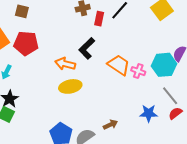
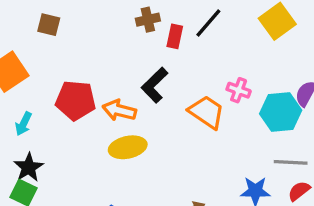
red pentagon: (26, 43) -> (76, 100), moved
pink cross: (138, 71) -> (239, 90), moved
gray line: (170, 96) -> (291, 162), turned -48

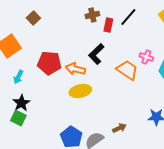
brown square: (49, 25) -> (33, 18), turned 32

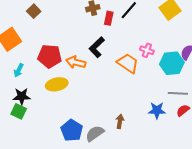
yellow ellipse: (80, 91) -> (57, 84), moved
black star: (21, 103) -> (22, 96), turned 30
brown arrow: (119, 128) -> (120, 121), turned -56

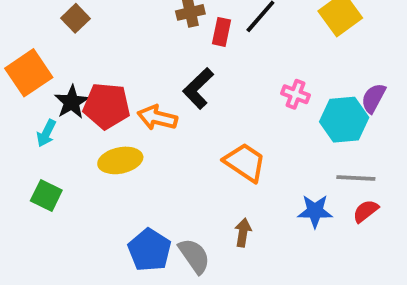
orange trapezoid: (128, 63) -> (245, 162), moved
black star: (22, 96) -> (72, 102), moved, turned -30
green square: (19, 111) -> (46, 195), moved
gray semicircle: (95, 133) -> (194, 256), turned 90

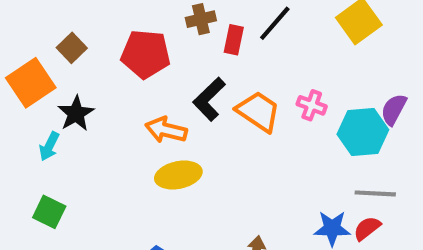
brown square: (76, 18) -> (72, 48), moved
red pentagon: (107, 106) -> (146, 54), moved
yellow ellipse: (120, 160) -> (178, 175), moved
orange trapezoid: (245, 162) -> (258, 111), moved
red semicircle: (366, 211) -> (367, 228), moved

